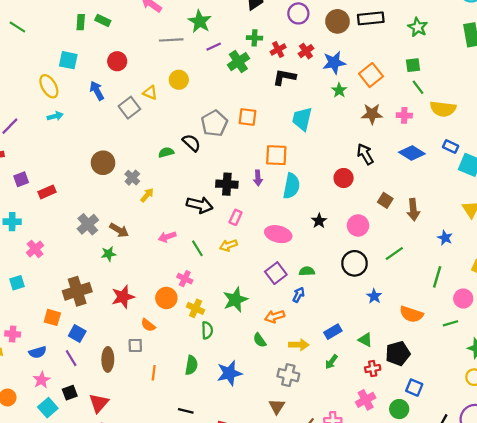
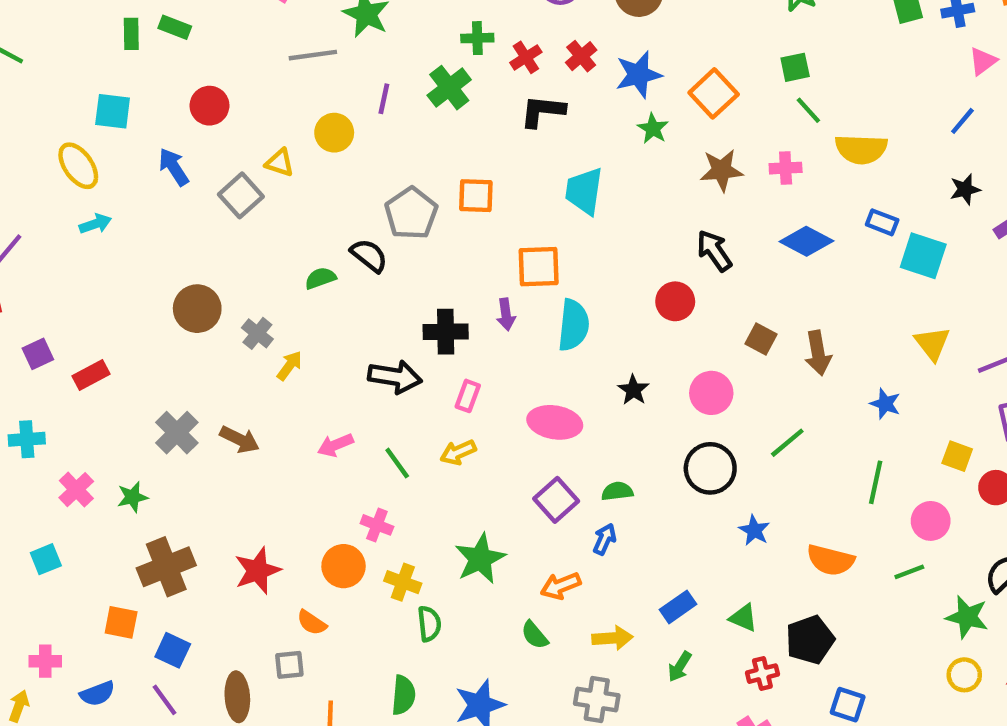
purple line: (214, 47) -> (384, 99), moved, turned -48
green star: (109, 254) -> (132, 497), moved

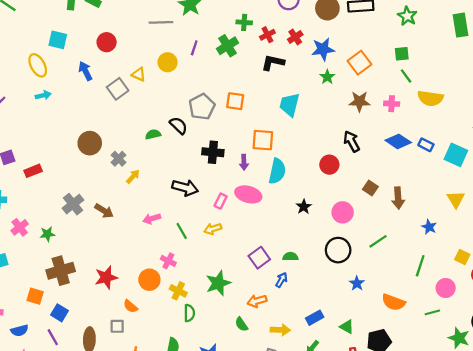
blue rectangle: (882, 222) -> (426, 145), moved
black cross: (446, 332) -> (213, 152), moved
pink ellipse: (555, 422) -> (248, 194), moved

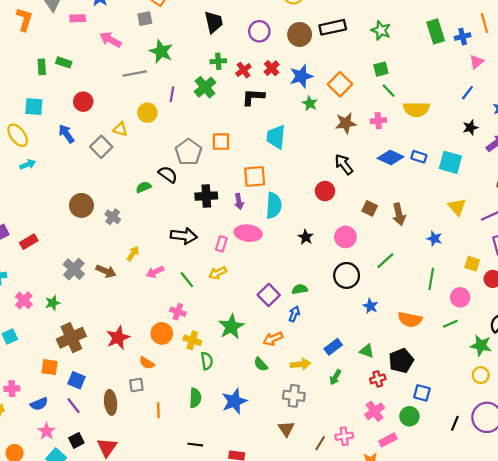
yellow arrow: (133, 176) -> (133, 254), moved

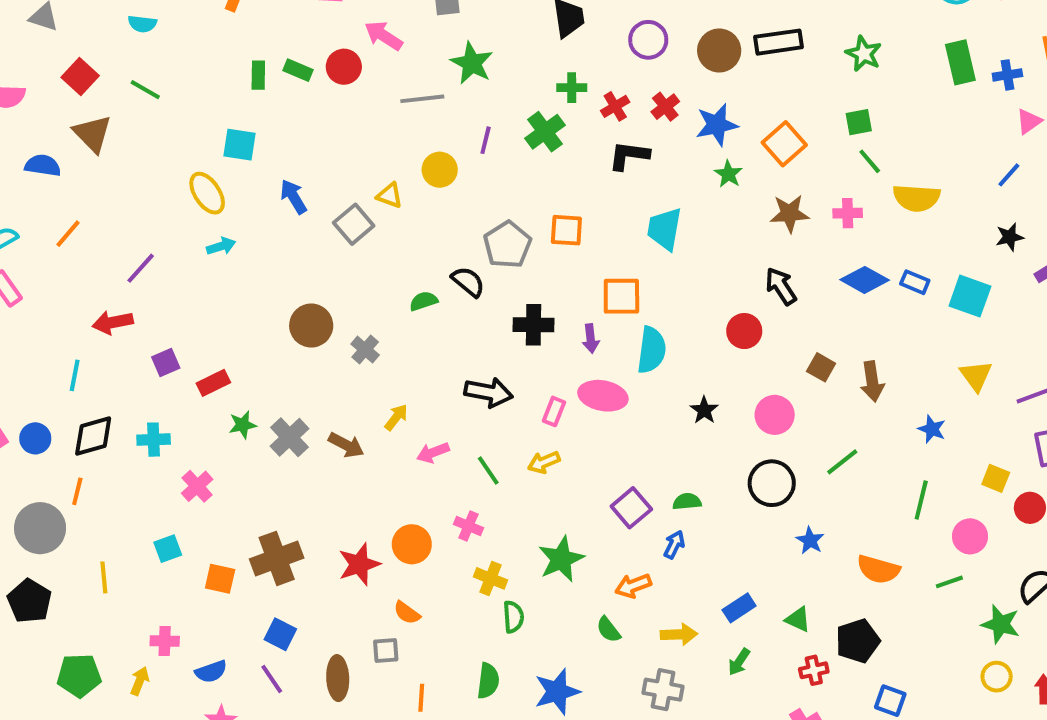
red circle: (83, 102) -> (344, 67), moved
green star: (53, 303) -> (243, 425), moved
orange circle: (162, 333) -> (412, 544), moved
orange square: (50, 367) -> (220, 579), moved

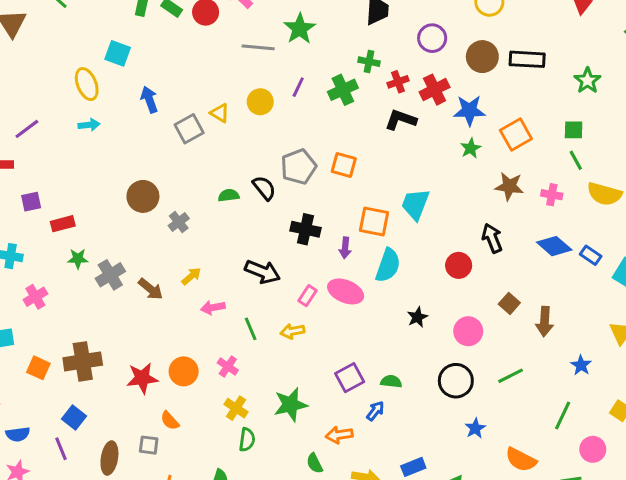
red cross: (665, 107) -> (435, 90), size x1.4
cyan trapezoid: (664, 229) -> (415, 204), moved

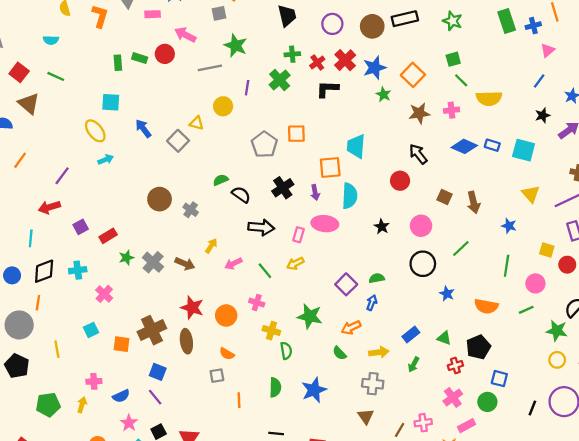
black semicircle: (264, 188) -> (241, 195), moved
black cross: (305, 229) -> (283, 188), turned -30
red star: (142, 378) -> (192, 308), moved, turned -30
green star: (291, 405) -> (310, 316), turned -30
brown ellipse: (109, 458) -> (186, 341), moved

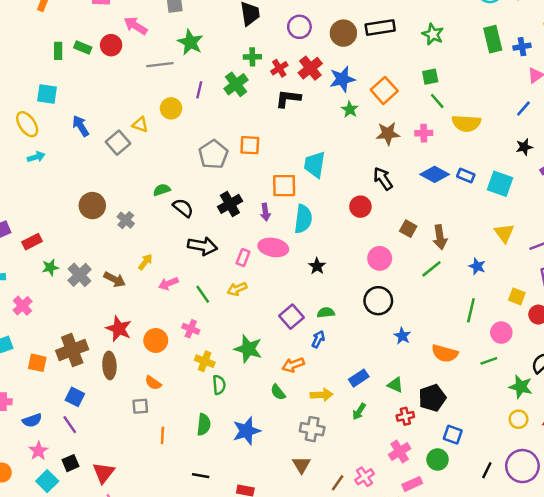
black star: (382, 227) -> (317, 266), moved
green line: (461, 248) -> (431, 269), moved
pink cross: (423, 423) -> (365, 477), turned -30

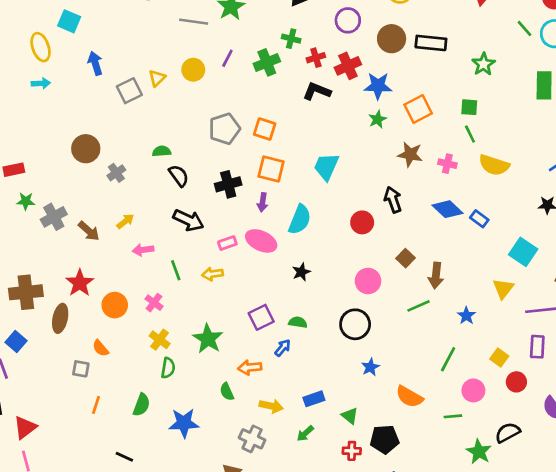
yellow triangle: (140, 125) -> (157, 78), turned 42
cyan square: (500, 184) -> (523, 252), moved
orange square: (284, 186) -> (271, 169), moved
pink rectangle: (243, 257) -> (227, 243), turned 35

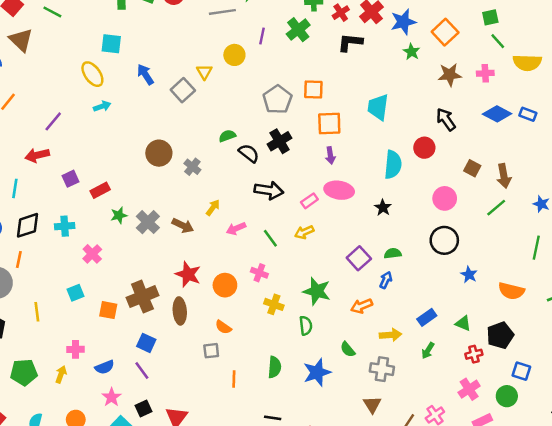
black cross: (228, 184) -> (280, 141), moved
cyan semicircle: (300, 220) -> (393, 165), moved
green semicircle: (168, 368) -> (306, 326), moved
green semicircle: (227, 392) -> (348, 349), moved

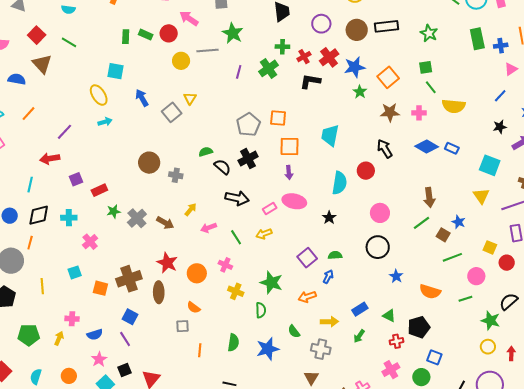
yellow circle: (234, 55) -> (181, 61), moved
gray cross: (192, 167) -> (176, 175), turned -32
brown square: (472, 168) -> (443, 235), moved
green line: (536, 248) -> (452, 257), turned 54

